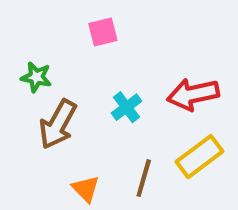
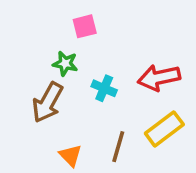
green star: (36, 77) -> (65, 64), moved
cyan cross: (126, 107) -> (104, 88), turned -30

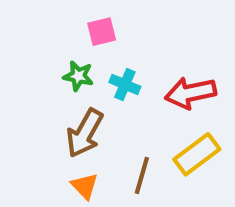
cyan cross: (104, 88) -> (125, 84), moved
brown arrow: (48, 102) -> (85, 133), moved

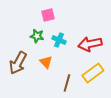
brown arrow: (85, 133) -> (18, 63), moved
orange triangle: (85, 186) -> (46, 62), moved

